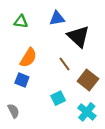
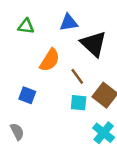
orange semicircle: (28, 58) -> (50, 60), moved
cyan square: (58, 98) -> (79, 103), moved, turned 32

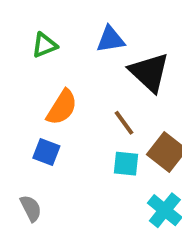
green triangle: (26, 26) -> (44, 45), turned -30
orange semicircle: (50, 60) -> (62, 107), moved

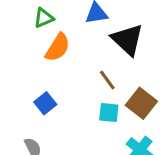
orange semicircle: (62, 107) -> (58, 47), moved
blue square: (46, 152) -> (45, 103), turned 30

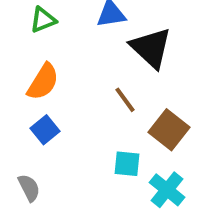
orange semicircle: (58, 47) -> (43, 82), moved
cyan square: (109, 113) -> (127, 164), moved

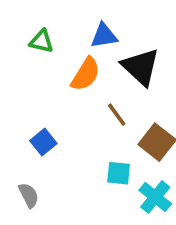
green triangle: (43, 20) -> (42, 41), turned 35
orange semicircle: (43, 82) -> (86, 74), moved

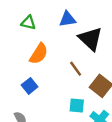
orange semicircle: (86, 74) -> (39, 54), moved

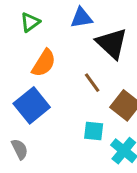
green triangle: (28, 23) -> (30, 22), turned -49
blue square: (30, 86) -> (32, 105), size x1.6

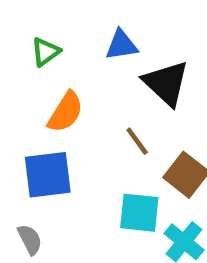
blue square: (32, 105) -> (48, 175), turned 32
cyan square: (94, 131) -> (139, 213), size x1.4

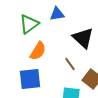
blue triangle: (121, 45) -> (57, 14), moved
green triangle: (45, 52) -> (29, 24), size x1.5

